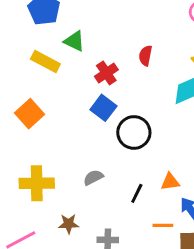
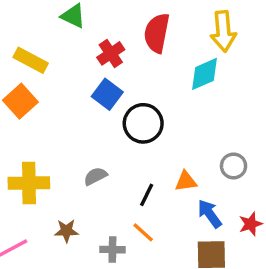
red semicircle: (145, 56) -> (157, 33), size x1.6
yellow rectangle: (45, 61) -> (31, 60), moved
orange line: (163, 225) -> (143, 232), moved, turned 42

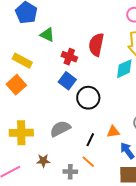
red cross: (111, 53) -> (69, 57), turned -35
gray semicircle: (95, 176) -> (60, 129), size x1.5

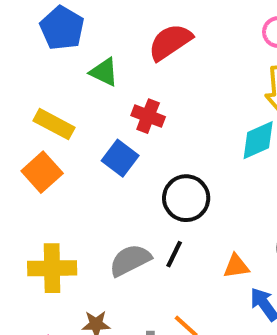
red semicircle: (96, 45) -> (170, 42), moved, turned 45
blue square: (67, 81) -> (120, 158), moved
black line: (90, 140) -> (174, 254), moved

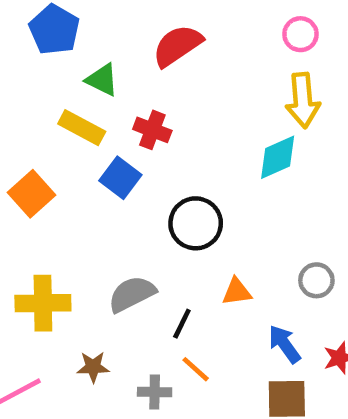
yellow rectangle: (54, 124) -> (82, 128), moved
black line: (174, 254) -> (182, 324), moved
orange triangle: (236, 266) -> (237, 292), moved

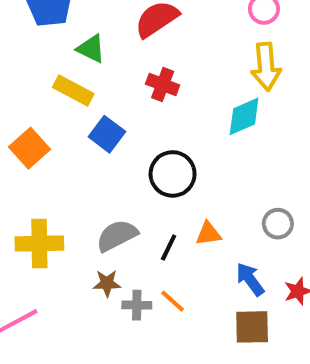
red cross: (152, 130) -> (163, 85), moved
black line: (182, 324) -> (169, 247), moved
brown star: (93, 367) -> (107, 283), moved
gray cross: (155, 392) -> (137, 305), moved

